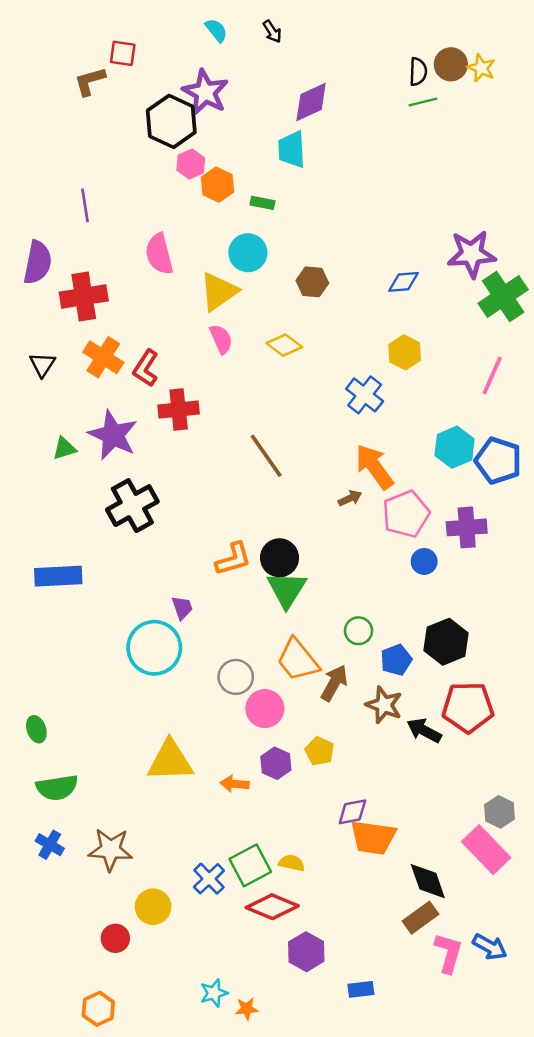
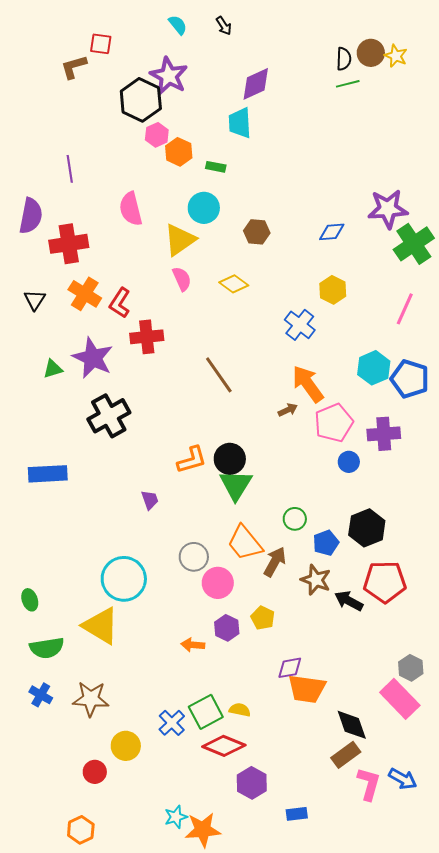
cyan circle: (154, 648) -> (124, 579), moved
yellow triangle: (170, 761) -> (101, 626), moved, turned 33
orange star: (247, 1009) -> (203, 830), size x1.8

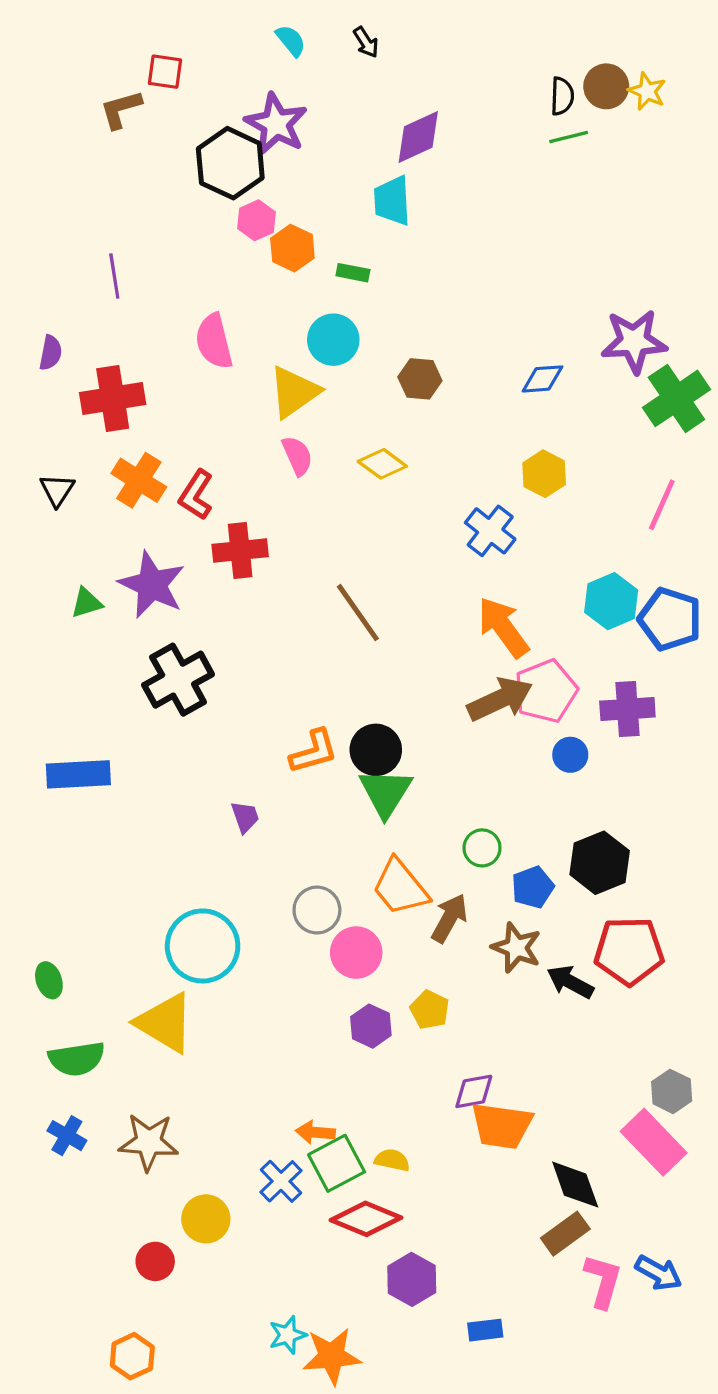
purple semicircle: (31, 216) -> (51, 353), size x0.6
brown arrow: (288, 410) -> (500, 699), moved, size x2.0
orange arrow: (193, 645) -> (315, 1132), moved

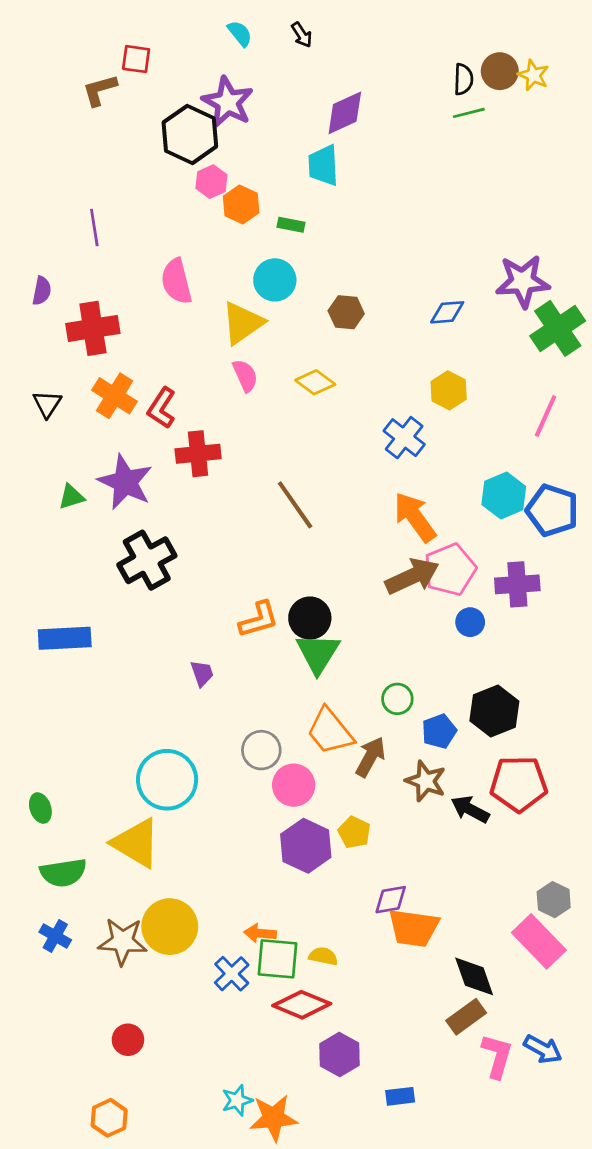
purple hexagon: (371, 1026) -> (306, 846), size x1.5
green square: (337, 1163) -> (278, 959), turned 33
yellow circle: (206, 1219) -> (170, 927), moved, size x1.4

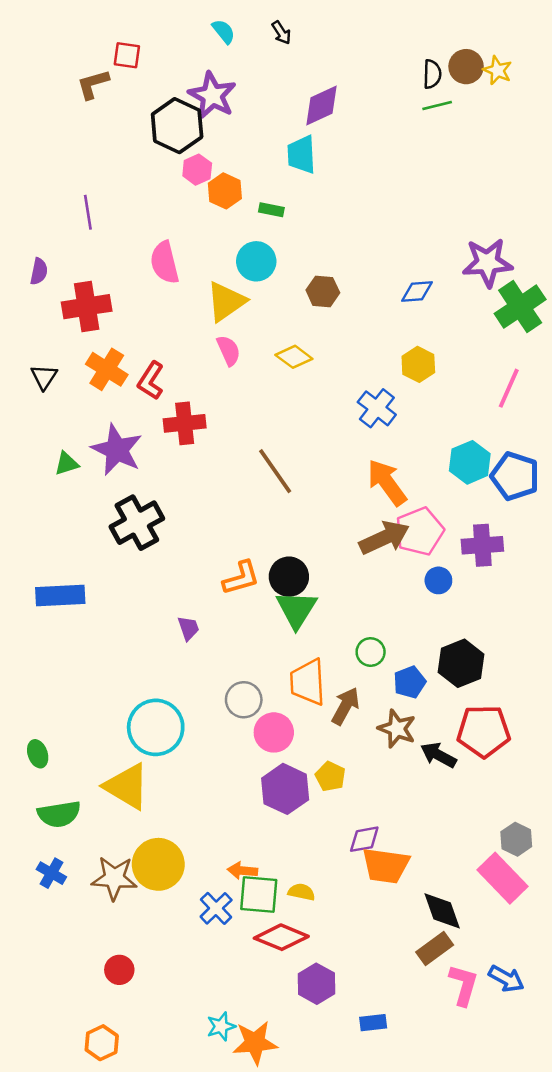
orange trapezoid: (330, 731) -> (308, 682), turned 36

